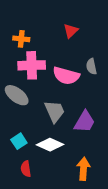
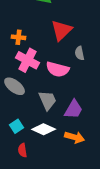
red triangle: (71, 31) -> (62, 30), size x1.6
pink cross: (32, 65) -> (28, 60), turned 30
gray semicircle: (91, 66) -> (80, 53), moved
orange arrow: (83, 169) -> (75, 137), moved, turned 102

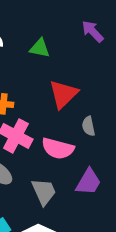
purple trapezoid: (74, 109) -> (88, 182), moved

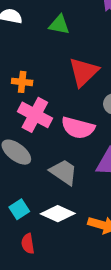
gray trapezoid: (44, 192) -> (64, 172), turned -32

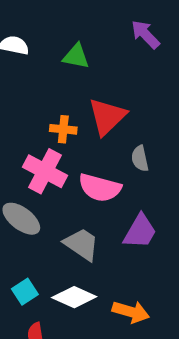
orange cross: (22, 82) -> (63, 129), moved

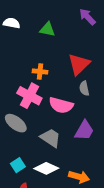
red triangle: (107, 116) -> (79, 64), moved

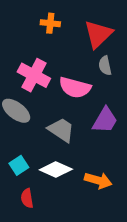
orange cross: (40, 72) -> (50, 23), moved

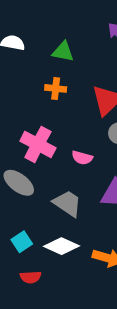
pink semicircle: (75, 87) -> (82, 158), size x0.6
red semicircle: (27, 198) -> (31, 277), turned -84

